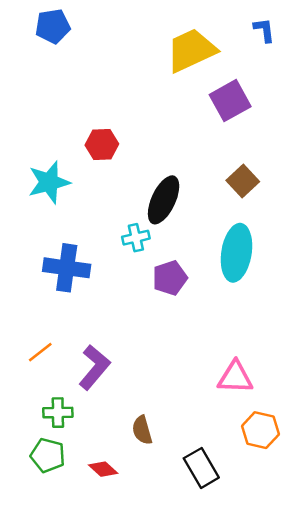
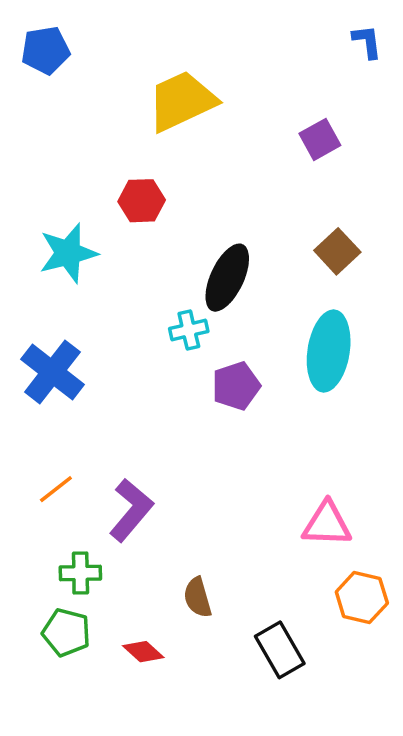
blue pentagon: (53, 26) -> (45, 50), moved
yellow trapezoid: (191, 50) -> (182, 101), moved
purple square: (230, 101) -> (320, 139), size x0.7
blue cross: (67, 268) -> (52, 372), moved, turned 30

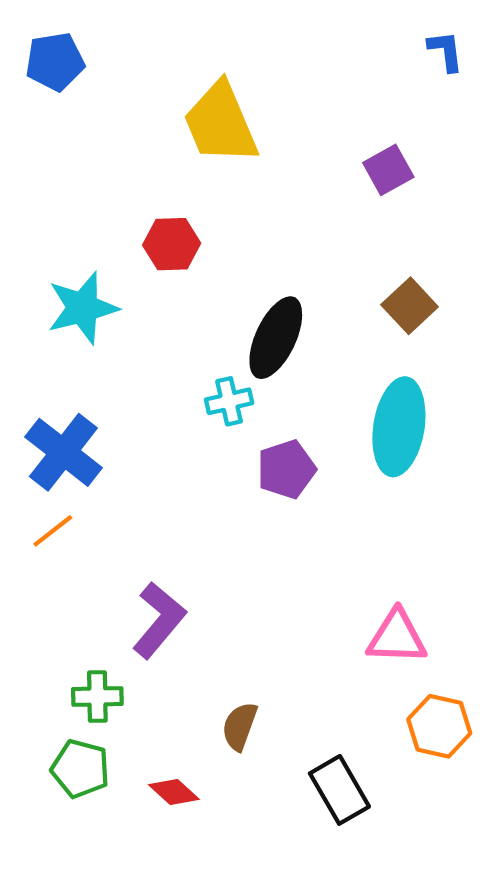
yellow trapezoid: (182, 101) -> (221, 123), turned -88
orange line: (56, 489) -> (53, 531), moved
brown semicircle: (198, 597) -> (240, 726), turned 36

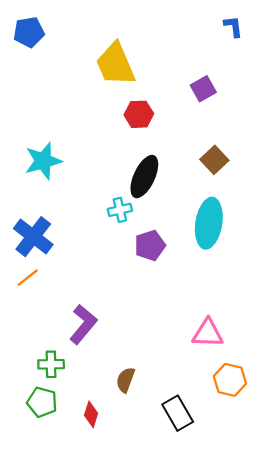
red hexagon: (172, 244) -> (139, 114), moved
red diamond: (174, 792) -> (91, 414), turned 65

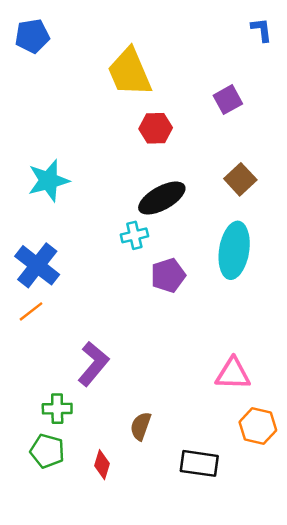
black ellipse: (144, 177) -> (162, 198), turned 36
black rectangle: (178, 413) -> (199, 463), turned -52

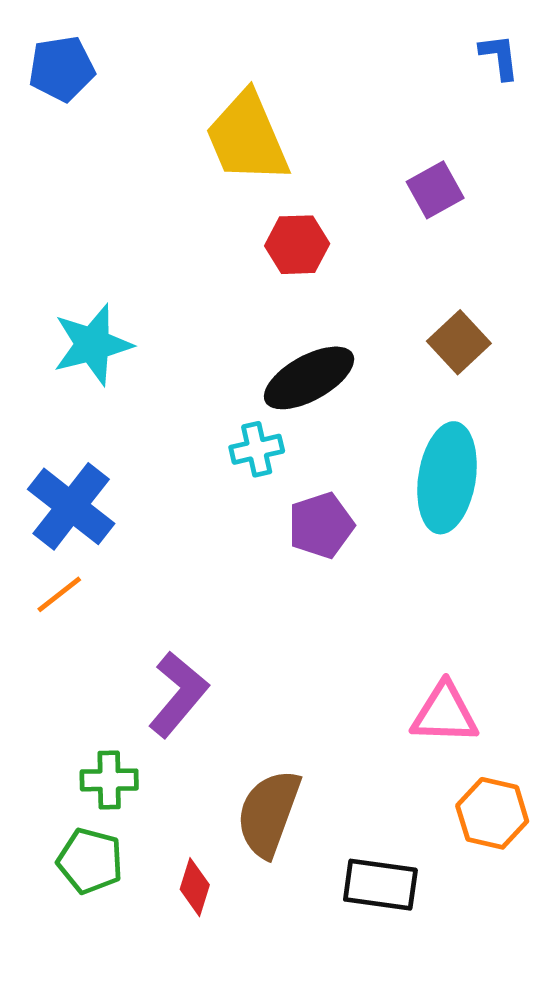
brown semicircle: (141, 426) -> (269, 813), size x1.6

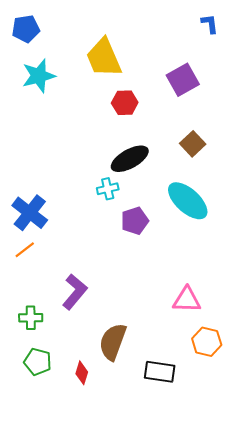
purple square: (435, 190) -> (183, 80), size x1.4
cyan star: (93, 345) -> (39, 76), moved
cyan ellipse: (447, 478) -> (188, 201), turned -57
green cross: (109, 780) -> (31, 318), moved

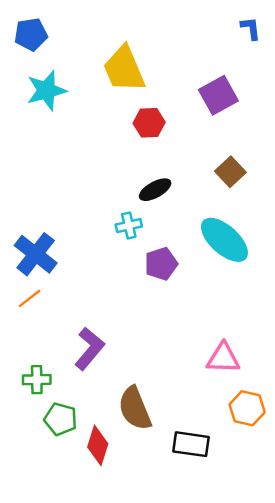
black ellipse: (130, 159) -> (155, 190), size x0.7
brown semicircle: (113, 342) -> (135, 408), turned -42
green pentagon: (38, 362) -> (61, 419), moved
red diamond: (82, 373) -> (98, 445), size x1.4

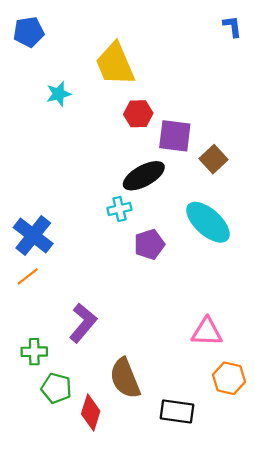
cyan star: (46, 90) -> (59, 94), moved, size x0.7
purple square: (218, 95) -> (175, 136), moved, turned 36
black ellipse: (155, 190) -> (144, 176), size x1.4

